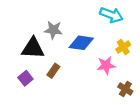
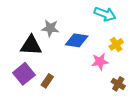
brown rectangle: (53, 71) -> (47, 81), moved
purple square: (25, 78) -> (24, 74), size x1.5

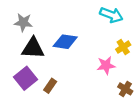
gray star: (50, 28) -> (23, 22), moved
blue diamond: (77, 40) -> (65, 42), moved

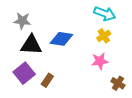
yellow cross: (123, 47) -> (104, 36), moved

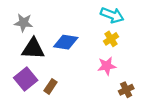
brown cross: (118, 83) -> (126, 90), turned 32

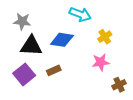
cyan arrow: (112, 15) -> (80, 14), moved
brown rectangle: (51, 86) -> (54, 70), moved, turned 32

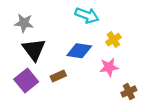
blue diamond: (62, 40) -> (79, 51), moved
black triangle: (31, 46) -> (34, 50), turned 50

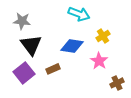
pink star: (109, 67) -> (99, 61), turned -30

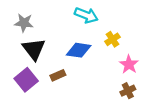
pink star: (99, 61) -> (129, 64), moved

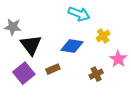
gray star: (24, 23) -> (13, 27), moved
brown cross: (128, 91) -> (96, 74), moved

